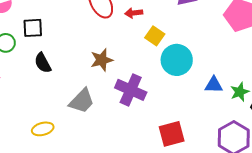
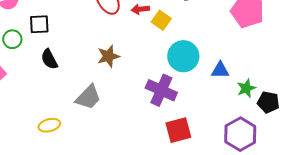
yellow square: (155, 36) -> (161, 20), moved
blue triangle: (214, 85) -> (220, 70), moved
purple cross: (131, 90) -> (161, 90), moved

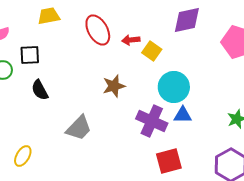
brown star: (108, 56) -> (114, 86), moved
blue triangle: (220, 70) -> (183, 115), moved
yellow ellipse: (49, 125) -> (23, 156), moved, turned -45

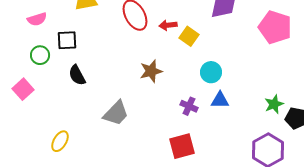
cyan circle: (174, 87) -> (211, 72), size x0.7
purple cross: (152, 121) -> (189, 106), size x0.6
red square: (169, 161) -> (182, 146), moved

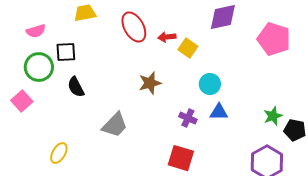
green circle: (40, 55) -> (39, 67), size x1.5
red square: (182, 146) -> (181, 158), turned 32

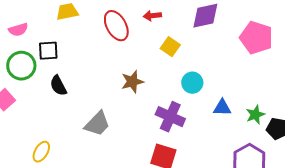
red arrow: (167, 37) -> (152, 16), moved
blue triangle: (219, 112) -> (222, 108), moved
purple cross: (188, 118) -> (170, 117), size x1.6

